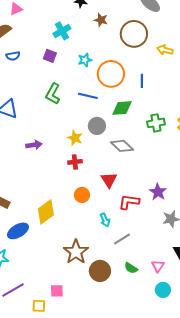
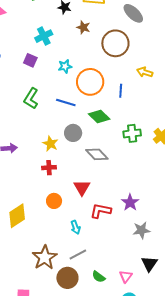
yellow arrow: (165, 50) -> (145, 72), moved
green diamond: (122, 108) -> (99, 116), turned 45
gray line: (122, 239) -> (78, 254), moved

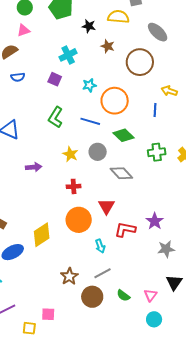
blue line: (121, 91) -> (155, 110), moved
yellow star: (50, 144) -> (70, 154), moved
orange circle: (54, 201) -> (79, 220), size x1.6
brown star: (45, 257) -> (69, 276), size x0.7

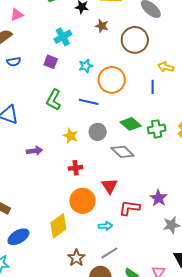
green diamond: (124, 135) -> (131, 124), moved
yellow diamond: (42, 235) -> (58, 226), moved
cyan arrow: (100, 246) -> (105, 226), turned -72

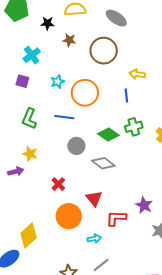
green cross: (157, 129) -> (134, 127), moved
yellow star: (71, 136) -> (30, 154), moved
red cross: (76, 168) -> (58, 184), turned -32
yellow diamond: (58, 226) -> (29, 235), moved

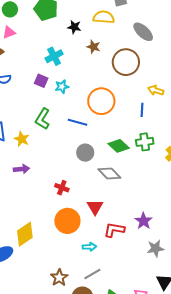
cyan star: (58, 82) -> (62, 87), moved
yellow star: (30, 154) -> (22, 139), moved
red cross: (58, 184) -> (62, 188), turned -32

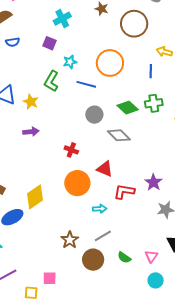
cyan star: (62, 87) -> (70, 62), moved
red triangle: (95, 207) -> (105, 169), turned -36

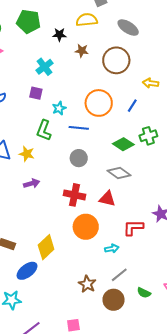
blue line: (151, 71) -> (132, 106), moved, turned 40
gray circle: (94, 115) -> (79, 158), moved
red cross: (71, 150) -> (74, 195), size x1.5
red triangle: (105, 169) -> (107, 199), moved

